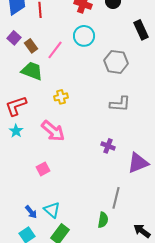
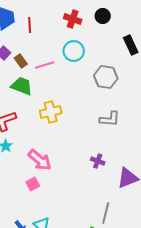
pink line: (55, 50) -> (45, 65), turned 36
yellow cross: (61, 97) -> (51, 112), size x1.5
pink arrow: (53, 131) -> (40, 160), moved

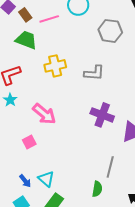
gray L-shape: (110, 119) -> (94, 73), moved
purple cross: (98, 161) -> (102, 115), size x1.6
pink square: (33, 184) -> (29, 142), moved

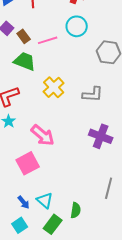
yellow cross: (55, 66) -> (54, 87), turned -30
pink square: (29, 142) -> (28, 163), size x1.6
green semicircle: (97, 189) -> (76, 210), moved

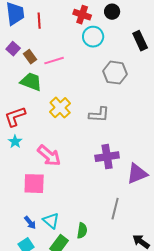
cyan circle: (77, 26) -> (93, 37), moved
purple cross: (101, 136) -> (107, 157), turned -30
pink square: (28, 163) -> (34, 184), turned 30

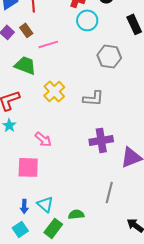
brown rectangle: (30, 57) -> (26, 30), moved
pink arrow: (49, 156) -> (43, 139), size x0.7
blue arrow: (30, 223) -> (24, 206), turned 40
green semicircle: (82, 231) -> (76, 214), turned -105

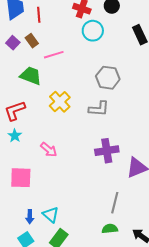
gray hexagon: (109, 56) -> (108, 78), moved
pink square: (28, 167) -> (21, 178), moved
green semicircle: (76, 214) -> (110, 229), moved

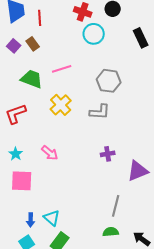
pink line: (54, 55) -> (62, 69), moved
cyan star: (15, 136) -> (16, 154), moved
purple cross: (107, 151) -> (108, 154), size x0.6

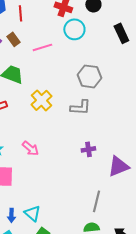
pink line: (62, 69) -> (42, 47), moved

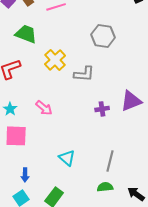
gray L-shape: (80, 107) -> (84, 74), moved
purple triangle: (118, 166) -> (131, 101), moved
cyan triangle: (32, 213) -> (67, 158), moved

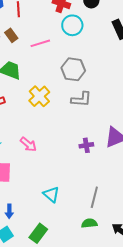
gray hexagon: (103, 36) -> (73, 69), moved
gray L-shape: (84, 74) -> (81, 99), moved

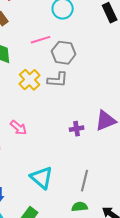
pink line: (40, 43) -> (41, 40), moved
gray L-shape: (81, 99) -> (58, 80), moved
cyan triangle: (51, 194) -> (42, 178), size x1.4

